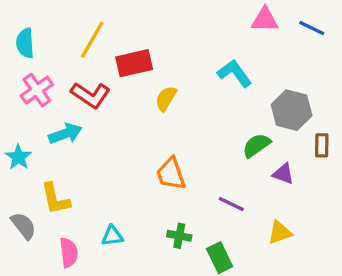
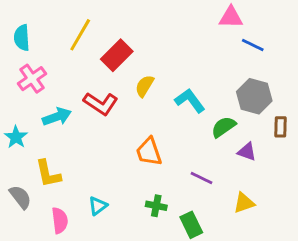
blue line: (312, 28) -> (253, 45), moved
red rectangle: (134, 63) -> (117, 55), turned -32
cyan L-shape: (235, 73) -> (190, 101), moved
red L-shape: (90, 95) -> (101, 103), moved
cyan triangle: (112, 236) -> (98, 206), turned -30

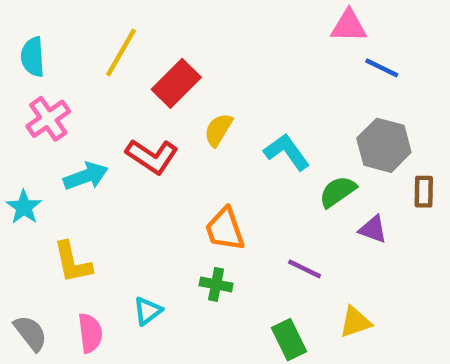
gray semicircle: (20, 197) -> (30, 333), moved
yellow triangle: (244, 203) -> (355, 322), moved
green cross: (156, 206) -> (216, 284), moved

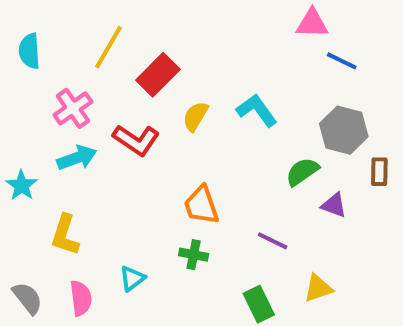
pink cross: (48, 119) -> (73, 108), moved
cyan L-shape: (287, 152) -> (257, 110), moved
yellow L-shape: (72, 262) -> (65, 235), turned 30

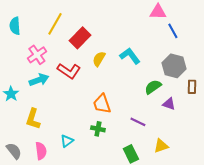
blue line: (342, 61) -> (173, 31), turned 35

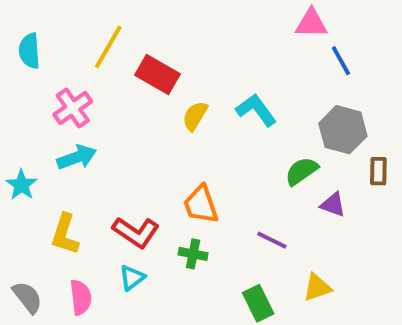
red rectangle: (80, 38) -> (158, 75), turned 75
red L-shape: (69, 71) -> (136, 232), moved

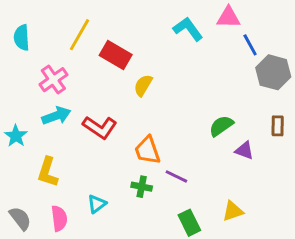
cyan L-shape: (256, 110) -> (188, 29), moved
gray hexagon: (343, 130) -> (273, 72), moved
red L-shape: (136, 232) -> (100, 127), moved
purple line: (272, 240) -> (176, 176), moved

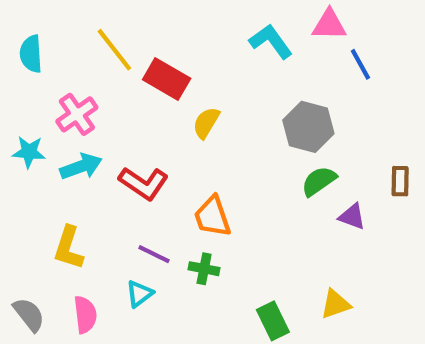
yellow line: (79, 35) -> (114, 50), turned -68
gray hexagon: (273, 72) -> (308, 127), moved
cyan star: (16, 136) -> (29, 152), moved, turned -30
purple line: (176, 176) -> (154, 254), moved

